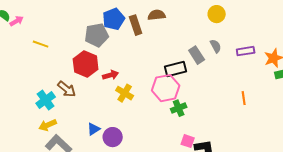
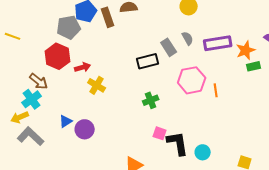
purple rectangle: (246, 51) -> (218, 43), size x1.5
pink hexagon: (166, 88) -> (192, 80), moved
cyan cross: (46, 100) -> (32, 99), moved

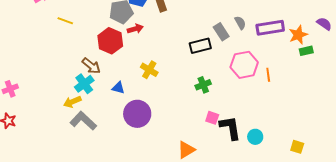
red arrow: (83, 67) -> (135, 29), moved
blue triangle: (66, 121) -> (118, 88), moved, turned 48
purple circle: (85, 129) -> (137, 114), size x1.4

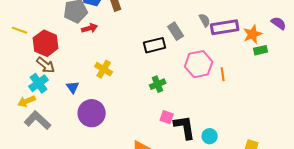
yellow line: (65, 21) -> (20, 30), moved
gray semicircle: (240, 23) -> (205, 20), moved
red hexagon: (110, 41) -> (46, 43), moved
blue triangle: (118, 88) -> (73, 87), turned 40

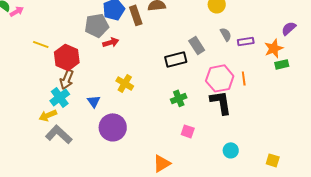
purple semicircle: (279, 23) -> (289, 28), moved, turned -77
purple rectangle: (225, 27) -> (246, 41), size x0.6
brown arrow: (46, 65) -> (67, 79), turned 72
orange line: (223, 74) -> (244, 78), moved
black L-shape: (185, 127) -> (221, 102), moved

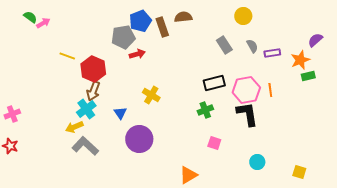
gray rectangle: (197, 45) -> (224, 45), moved
black rectangle: (176, 59) -> (214, 83), moved

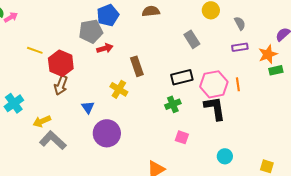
brown rectangle: (162, 27) -> (137, 66), moved
gray semicircle: (252, 46) -> (240, 23), moved
cyan cross: (86, 109) -> (14, 103), moved

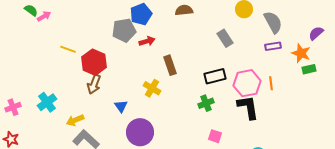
gray semicircle: (240, 23) -> (273, 22), size x1.6
red arrow: (105, 48) -> (147, 41), moved
orange star: (268, 54) -> (301, 53), turned -30

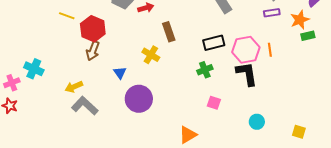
orange star: (301, 53) -> (300, 20), turned 30
cyan cross: (47, 102) -> (34, 69), moved, turned -30
pink cross: (13, 107) -> (12, 83), moved

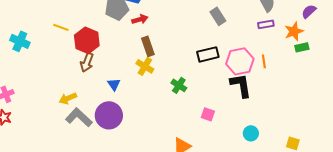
brown rectangle: (169, 32) -> (148, 46), moved
cyan cross: (34, 69) -> (20, 41), moved
green cross: (205, 70) -> (179, 85), moved, turned -35
purple circle: (139, 99) -> (109, 115), moved

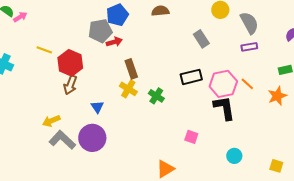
red arrow: (140, 19) -> (114, 42), moved
orange star: (294, 31) -> (277, 96), moved
orange line: (264, 61) -> (247, 84), turned -40
green cross: (179, 85) -> (156, 96), moved

